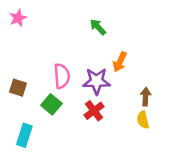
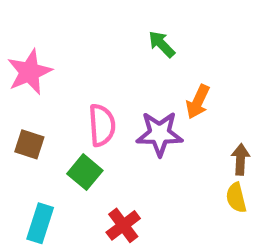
pink star: (18, 18) -> (29, 72), moved, size x1.5
red cross: (94, 111) -> (123, 225), moved

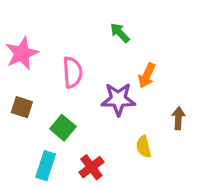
pink semicircle: (102, 125) -> (72, 72), moved
yellow semicircle: (236, 198) -> (144, 147), moved
cyan rectangle: (40, 223) -> (46, 166), moved

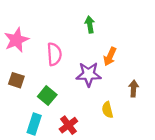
green arrow: (120, 33) -> (90, 25), turned 35

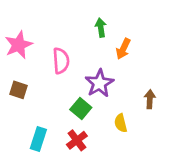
orange arrow: (110, 57) -> (123, 49), moved
purple star: (89, 74) -> (99, 83), turned -30
green square: (47, 96) -> (81, 108), moved

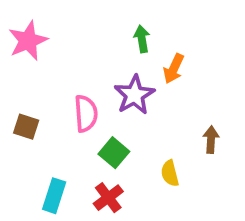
pink star: (19, 45) -> (28, 41), moved
pink semicircle: (61, 61) -> (86, 114), moved
purple star: (99, 83) -> (134, 95), moved

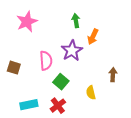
pink star: (28, 41) -> (27, 22), moved
cyan rectangle: (54, 196) -> (29, 105), turned 60

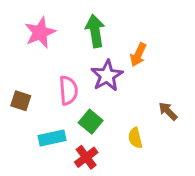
green arrow: (76, 21) -> (95, 31), moved, size x1.5
brown arrow: (113, 75) -> (168, 111), turned -48
cyan rectangle: (29, 105) -> (52, 138), moved

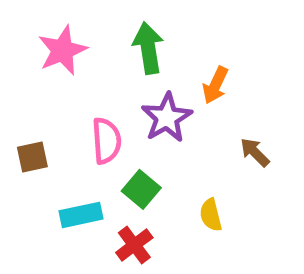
brown square: (21, 101) -> (32, 157), turned -30
brown arrow: (168, 111) -> (255, 152), moved

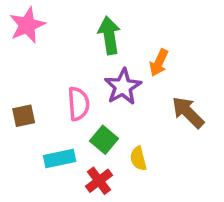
pink star: (62, 50) -> (27, 25), moved
brown arrow: (255, 152) -> (188, 112), size x1.5
yellow semicircle: (211, 215) -> (138, 159), moved

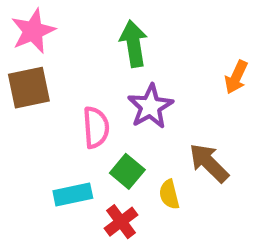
orange arrow: (159, 63) -> (236, 77), moved
brown arrow: (188, 112) -> (209, 163), moved
brown square: (24, 116) -> (29, 88), moved, size x1.5

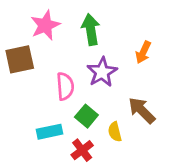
pink star: (33, 31) -> (45, 25), moved
orange arrow: (236, 77) -> (143, 52), moved

